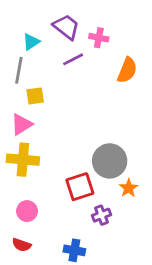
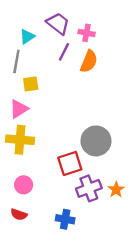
purple line: (73, 59) -> (64, 52), turned -36
orange semicircle: (127, 70) -> (89, 61), moved
orange star: (129, 188) -> (116, 190), moved
purple cross: (101, 215) -> (89, 188), size x1.5

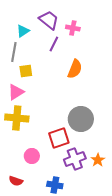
orange semicircle: (89, 61) -> (75, 69), moved
pink circle: (24, 185) -> (32, 156), moved

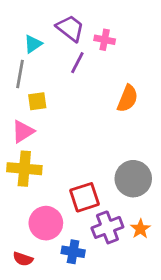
orange semicircle: (75, 69) -> (128, 98), moved
gray circle: (81, 119) -> (133, 179), moved
pink circle: (32, 156) -> (46, 223), size x1.5
blue cross: (55, 185) -> (73, 252), moved

